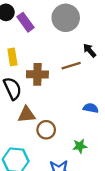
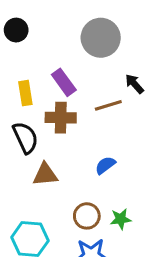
purple rectangle: (25, 22) -> (64, 82), moved
blue semicircle: (91, 108) -> (105, 165), moved, turned -48
brown circle: (46, 130) -> (87, 216), moved

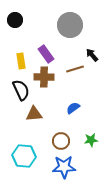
green star: (121, 219) -> (91, 140), moved

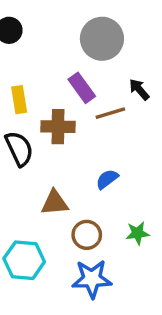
purple rectangle: (46, 54) -> (82, 88), moved
brown triangle: (34, 114) -> (55, 203), moved

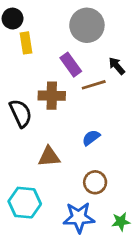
yellow rectangle: (19, 100) -> (26, 43), moved
green star: (137, 233) -> (121, 222), moved
brown circle: (87, 235) -> (95, 182), moved

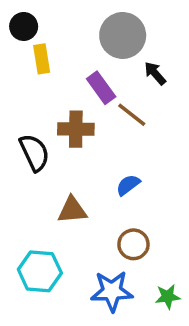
black arrow: (117, 66) -> (155, 73), moved
brown line: (94, 85) -> (132, 115), turned 55

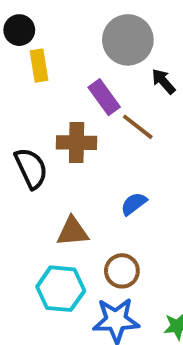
brown circle: (133, 244) -> (122, 271), moved
cyan hexagon: (40, 271) -> (61, 289), moved

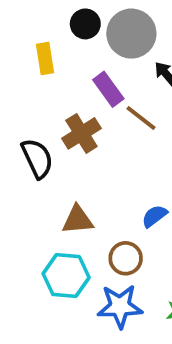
black circle: (19, 30) -> (85, 24), moved
brown cross: (77, 143) -> (81, 133), turned -33
blue semicircle: (134, 204) -> (154, 216), moved

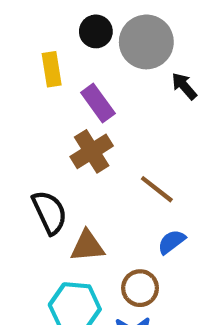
purple rectangle: (108, 89) -> (98, 103), moved
brown line: (141, 118) -> (157, 189), moved
black semicircle: (37, 158) -> (50, 212), moved

